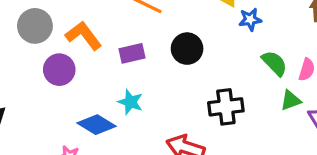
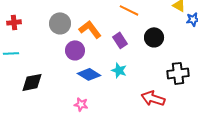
purple rectangle: (132, 53) -> (120, 40), turned 70
blue diamond: (96, 125) -> (89, 74), moved

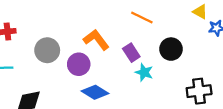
gray circle: (60, 23) -> (47, 50), moved
cyan star: (119, 70) -> (144, 72), moved

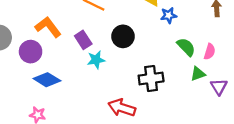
cyan star: (144, 72) -> (96, 60), turned -30

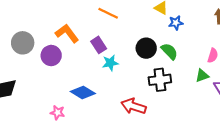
black circle: (123, 36) -> (146, 48), moved
green semicircle: (186, 47) -> (169, 51), moved
blue diamond: (47, 80) -> (83, 92), moved

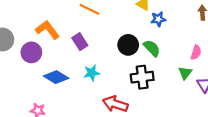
cyan star: (110, 63) -> (92, 73), moved
green triangle: (202, 76) -> (185, 73), turned -32
blue diamond: (83, 92) -> (56, 77), moved

